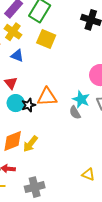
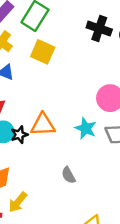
gray semicircle: (75, 113) -> (68, 175), moved
yellow arrow: (30, 144) -> (18, 202), moved

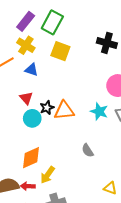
black cross: (99, 28) -> (107, 43), moved
black star: (19, 135) -> (47, 108), moved

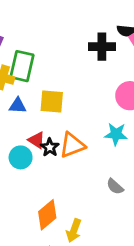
green rectangle: (52, 22) -> (22, 66), moved
yellow square: (60, 51) -> (52, 102), moved
red triangle: (26, 98) -> (37, 140), moved
cyan circle: (32, 118) -> (21, 157), moved

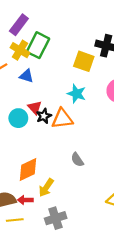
yellow square: (52, 102) -> (84, 61), moved
cyan star: (116, 134) -> (77, 94), moved
gray semicircle: (115, 186) -> (77, 160), moved

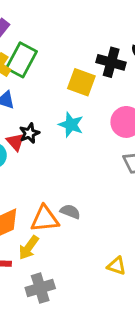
black star: (44, 116) -> (29, 133), moved
orange triangle: (62, 119) -> (45, 219), moved
gray semicircle: (77, 160) -> (70, 212), turned 144

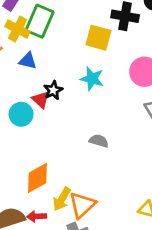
gray semicircle: (70, 212) -> (99, 141), moved
orange triangle: (45, 219) -> (82, 205), moved, turned -32

